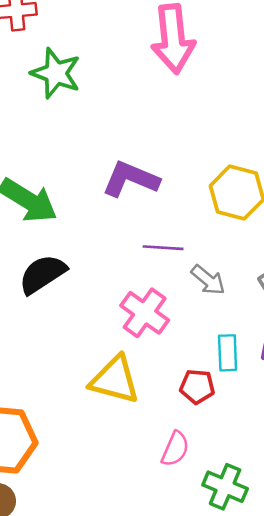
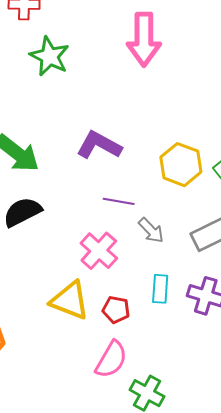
red pentagon: (197, 387) -> (116, 310), moved
pink semicircle: (175, 449) -> (111, 359), size x1.4

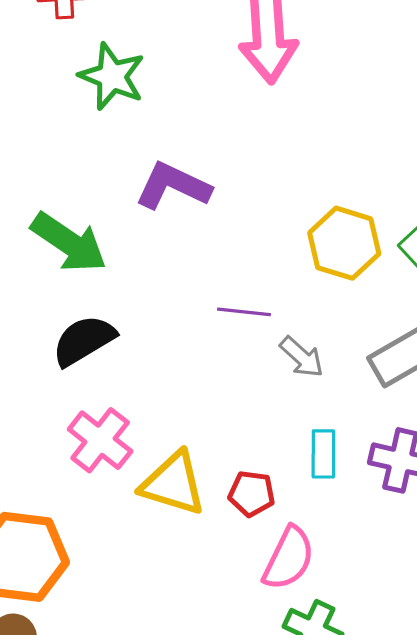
purple L-shape: (99, 145) -> (173, 186), moved
pink cross: (99, 251) -> (100, 440), moved
pink semicircle: (111, 359) -> (289, 558), moved

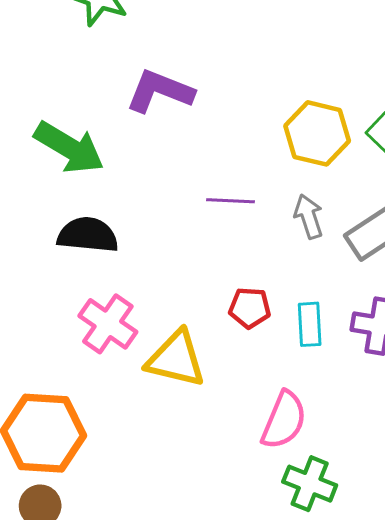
black semicircle: (84, 340) -> (88, 235), turned 40
gray arrow: (302, 357) -> (309, 217), moved, turned -147
red pentagon: (252, 494) -> (250, 308), moved

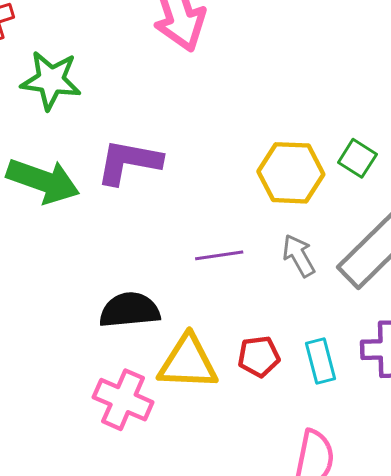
green arrow: (69, 148) -> (43, 181), moved
black semicircle: (88, 235) -> (130, 310), moved
yellow triangle: (176, 359) -> (188, 362), moved

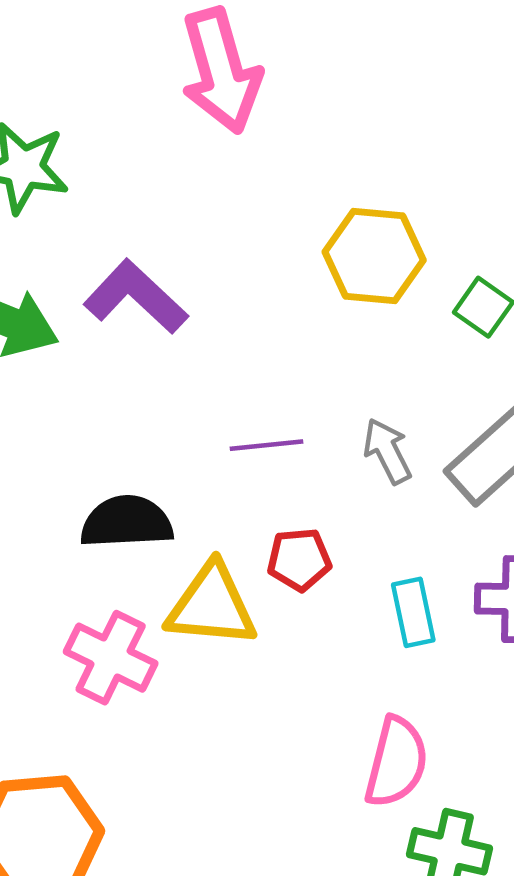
purple L-shape: (129, 162) -> (136, 297), turned 30
yellow hexagon: (291, 173) -> (374, 256), moved
red pentagon: (259, 356) -> (299, 560), moved

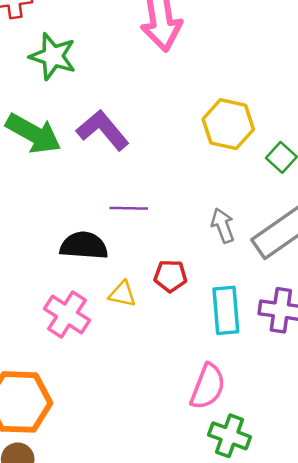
purple line: (267, 445) -> (129, 208), moved
yellow triangle: (212, 606) -> (122, 294), size x0.6
cyan rectangle: (413, 612) -> (226, 310), size x1.4

